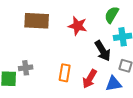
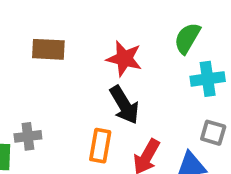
brown rectangle: (37, 21) -> (48, 49), size x0.7
black arrow: (103, 51) -> (124, 105), moved

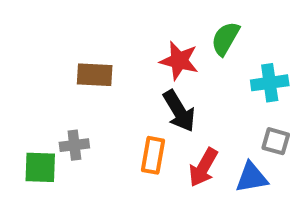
green semicircle: (187, 38) -> (225, 39), moved
brown rectangle: (48, 49) -> (95, 75), moved

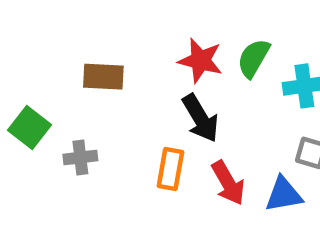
green semicircle: (225, 39) -> (254, 58), moved
green square: (40, 167) -> (30, 127), moved, turned 36
red arrow: (203, 167) -> (228, 183), turned -60

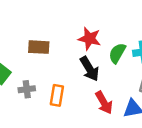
green semicircle: (254, 58) -> (117, 53), moved
orange rectangle: (170, 169) -> (57, 95), moved

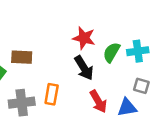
brown rectangle: (39, 47) -> (22, 57), moved
gray cross: (27, 89) -> (22, 103), moved, size x1.5

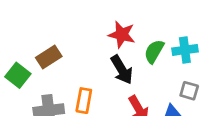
brown rectangle: (22, 57) -> (49, 57), turned -36

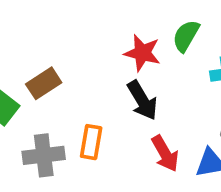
green semicircle: (154, 51) -> (186, 36), moved

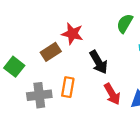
red star: (142, 53) -> (72, 34), moved
brown rectangle: (44, 83) -> (51, 52), moved

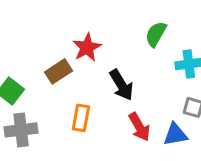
red star: (72, 34) -> (87, 47), turned 30
gray cross: (39, 95) -> (21, 130), moved

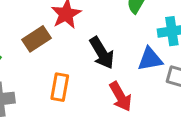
blue triangle: (175, 134) -> (150, 59), moved

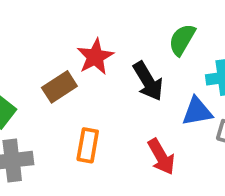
black arrow: (102, 53) -> (148, 81), moved

